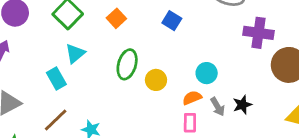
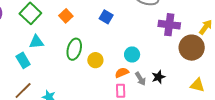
cyan triangle: (75, 53) -> (36, 42), turned 35

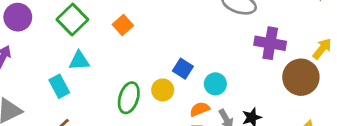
blue square: (106, 17) -> (183, 69), moved
green ellipse: (74, 49) -> (129, 98), moved

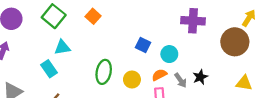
purple cross: (270, 43) -> (193, 21), moved
yellow circle: (163, 90) -> (132, 80), moved

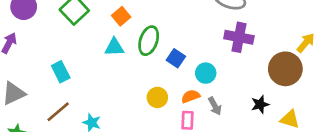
cyan triangle: (62, 47) -> (114, 47), moved
green ellipse: (104, 72) -> (149, 41), moved
black star: (200, 77) -> (260, 104), moved

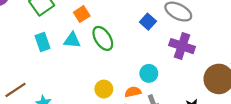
green ellipse: (149, 41) -> (103, 38), turned -60
blue square: (176, 58) -> (148, 22), moved
cyan rectangle: (61, 72) -> (43, 42), moved

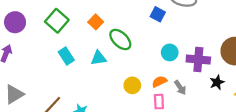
cyan triangle: (72, 40) -> (99, 58), moved
purple cross: (182, 46) -> (198, 59), moved
cyan circle: (149, 73) -> (170, 52), moved

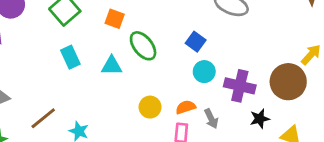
blue square: (158, 14) -> (196, 42), moved
orange square: (96, 22) -> (115, 19), turned -32

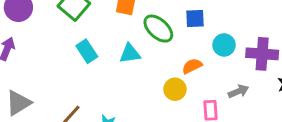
blue square: (196, 42) -> (195, 19), moved, turned -30
orange semicircle: (186, 107) -> (192, 66), moved
gray arrow: (211, 119) -> (238, 91), turned -78

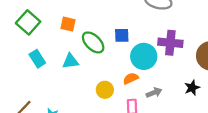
cyan circle: (224, 45) -> (144, 56), size x1.5
purple cross: (262, 54) -> (170, 43), moved
orange semicircle: (192, 66) -> (131, 79), moved

